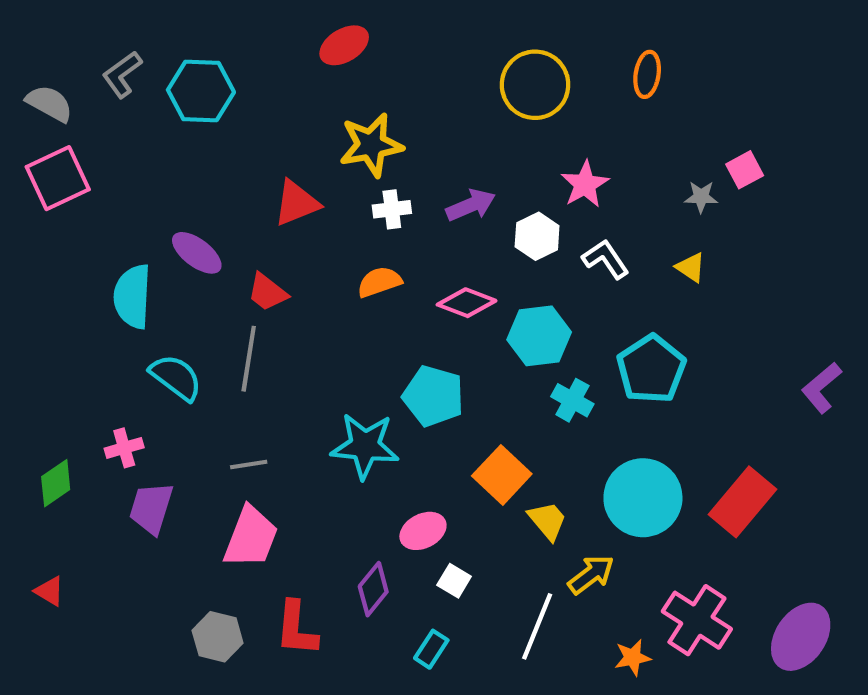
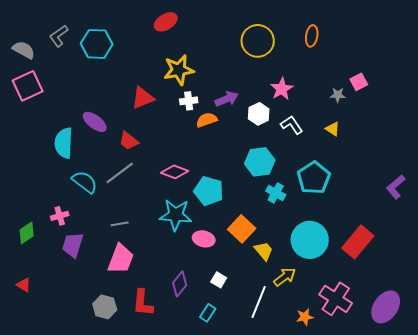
orange semicircle: (379, 282) -> (207, 120), moved
pink diamond: (467, 303) -> (175, 172), moved
gray line: (249, 359) -> (120, 173), turned 44
pink ellipse: (423, 531) -> (204, 239), moved, turned 40

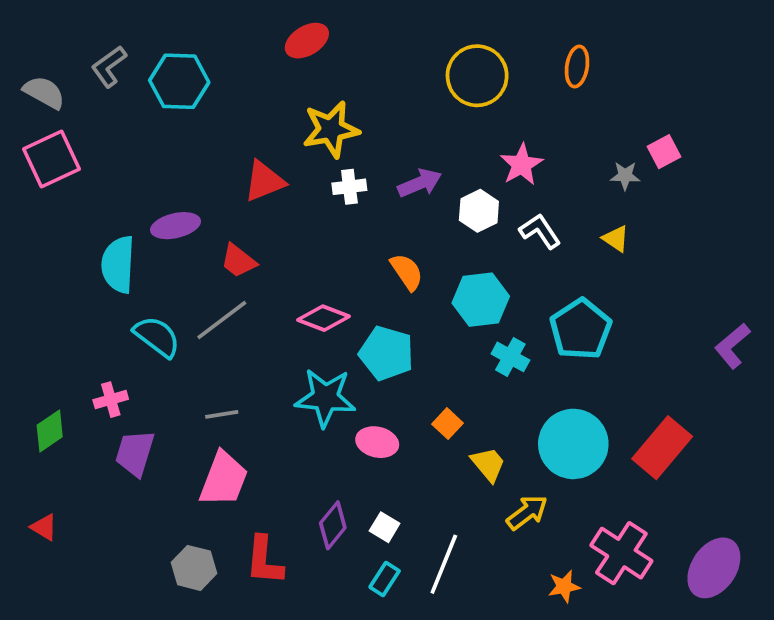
orange semicircle: (207, 120) -> (407, 272), moved, turned 75
purple ellipse: (95, 122) -> (176, 226), turned -50
orange square: (242, 229) -> (447, 424), size x0.6
white square: (219, 280) -> (385, 527), moved
white line: (259, 302) -> (444, 564), moved

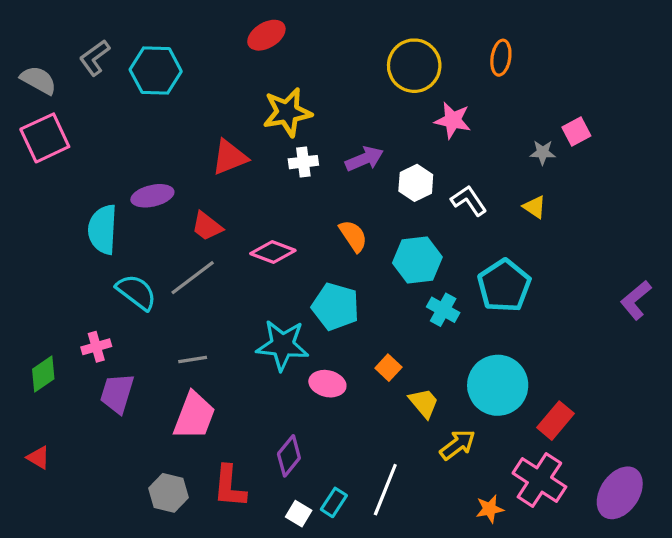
pink star: (521, 165) -> (453, 120), moved, turned -30
pink diamond: (324, 318) -> (273, 252), moved
red rectangle: (662, 448) -> (555, 421), moved, size x0.7
white square: (385, 527) -> (299, 514), moved

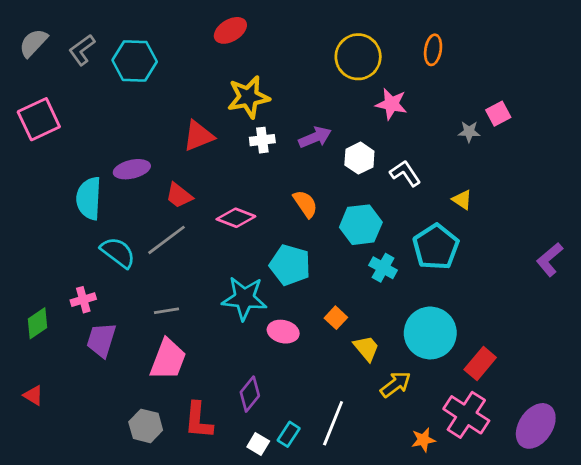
gray semicircle: (38, 80) -> (33, 43), moved, turned -76
yellow triangle: (535, 207) -> (462, 200), moved

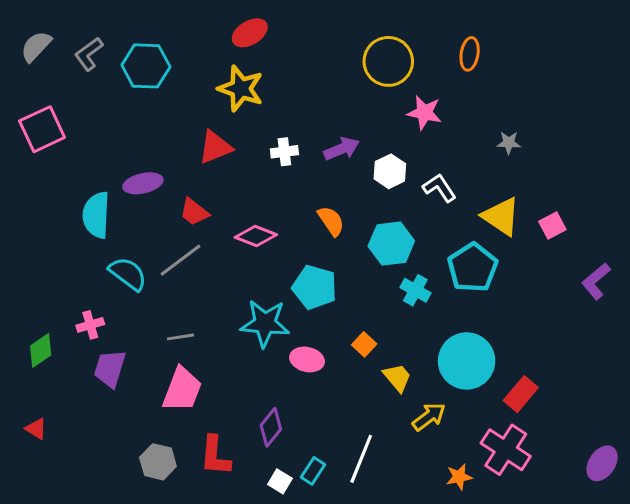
yellow star: (248, 97) -> (241, 89), moved, turned 30
pink square: (498, 114) -> (552, 225), moved
yellow triangle: (462, 200) -> (501, 216), size x1.8
purple ellipse: (536, 426) -> (602, 463), moved, size x0.7

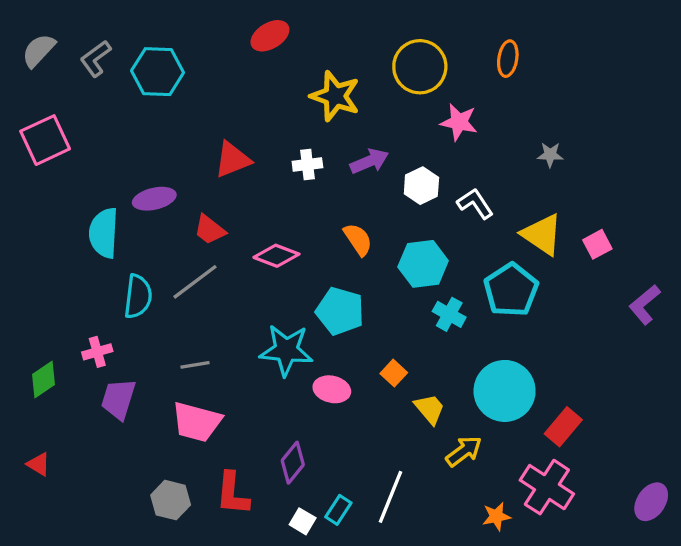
yellow star: (241, 89) -> (335, 96), moved
cyan semicircle: (128, 274) -> (138, 296), turned 60
pink trapezoid: (182, 390) -> (197, 422), turned 84

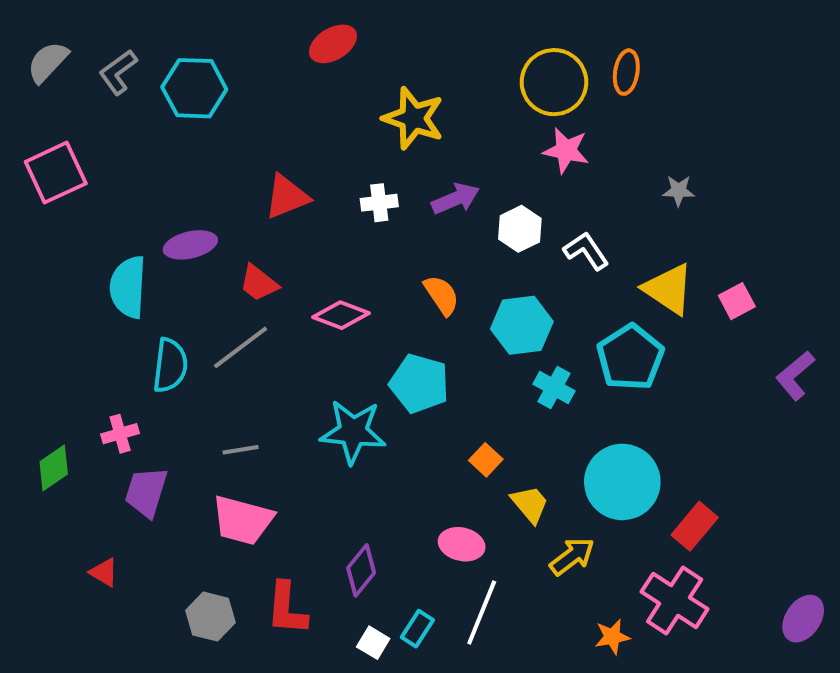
yellow circle: (420, 67) -> (554, 82), moved
pink ellipse: (332, 389) -> (462, 544), moved
red triangle: (39, 464) -> (104, 572), moved

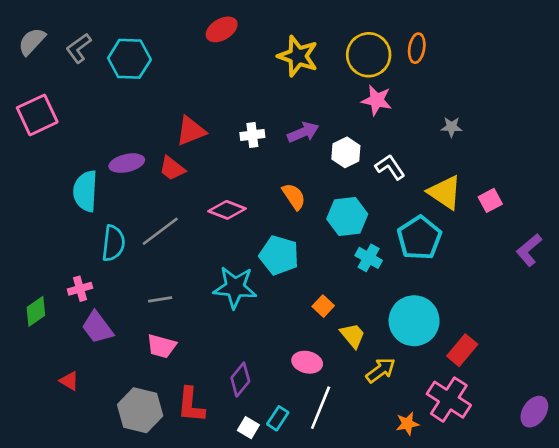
yellow star: (413, 118) -> (298, 56), moved
red trapezoid: (259, 283) -> (172, 168), moved
purple trapezoid: (146, 492) -> (97, 327), turned -54
pink trapezoid: (243, 520) -> (161, 346), size x0.7
gray hexagon: (210, 617) -> (140, 410), size x1.4

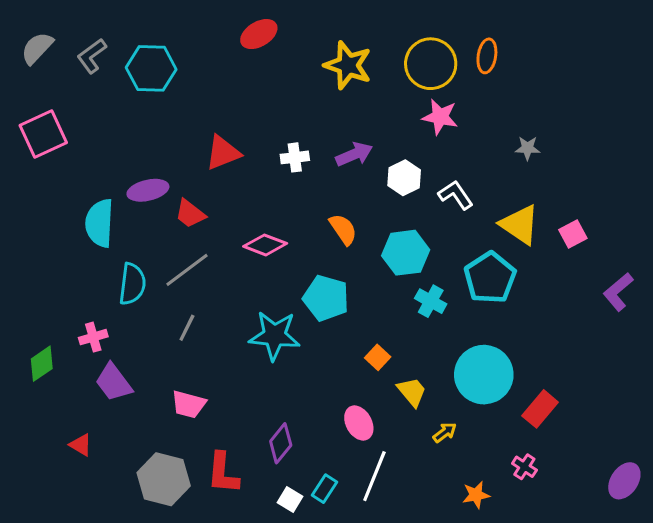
red trapezoid: (172, 168) -> (190, 214), moved
gray line: (160, 299) -> (187, 328), moved, turned -55
pink ellipse: (307, 362) -> (359, 423), turned 48
yellow arrow: (381, 370) -> (445, 432), size x0.7
pink cross: (449, 400) -> (524, 467), size x0.5

